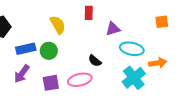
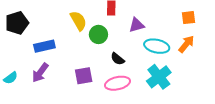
green circle: (49, 51) -> (98, 34), moved
orange arrow: (158, 63) -> (186, 44), moved, turned -42
pink ellipse: (80, 80) -> (118, 83), moved
purple square: (51, 83) -> (84, 76), moved

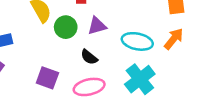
purple triangle: (137, 25) -> (97, 26), moved
purple square: (84, 76) -> (47, 78), turned 30

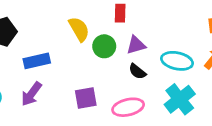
black semicircle: (89, 57) -> (137, 71), moved
purple square: (47, 78) -> (86, 98), turned -30

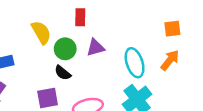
cyan ellipse: (177, 61) -> (135, 63), turned 60
black semicircle: (137, 71) -> (63, 73), moved

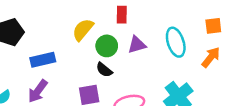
yellow semicircle: (41, 32) -> (83, 30), turned -110
cyan ellipse: (135, 63) -> (176, 42), moved

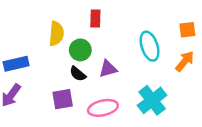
yellow semicircle: (83, 30) -> (56, 34), turned 145
purple triangle: (137, 45) -> (108, 69), moved

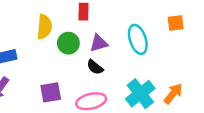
orange arrow: (185, 61) -> (173, 94), moved
purple triangle: (108, 69) -> (99, 43), moved
black semicircle: (78, 74) -> (95, 67), moved

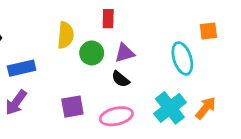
cyan ellipse: (138, 39) -> (182, 58), moved

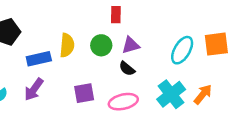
orange square: (208, 31) -> (216, 44), moved, size x1.5
yellow semicircle: (66, 35) -> (67, 45), moved
cyan ellipse: (182, 58) -> (182, 50), turned 48

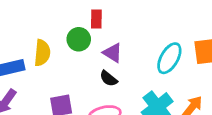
green circle: (101, 45) -> (79, 39), moved
purple triangle: (131, 45) -> (113, 53), turned 48

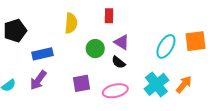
green circle: (79, 39) -> (95, 49), moved
yellow semicircle: (42, 53) -> (71, 23), moved

